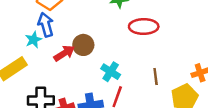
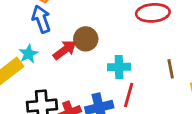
cyan star: (33, 40) -> (28, 54), moved
cyan cross: (111, 72) -> (119, 67), turned -30

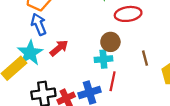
brown circle: (86, 39) -> (110, 42), moved
cyan star: (28, 54) -> (30, 53), size x1.6

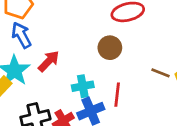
brown line: (145, 58) -> (160, 73), moved, turned -48
cyan cross: (103, 59) -> (83, 86), moved

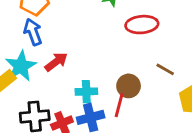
brown circle: (110, 48) -> (129, 86), moved
brown line: (160, 73) -> (165, 69), moved

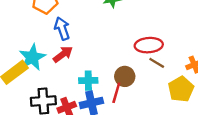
red ellipse: (142, 25) -> (149, 45), moved
blue arrow: (33, 32) -> (62, 28), moved

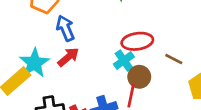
red ellipse: (149, 45) -> (137, 41), moved
cyan cross: (88, 81) -> (124, 61), moved, turned -30

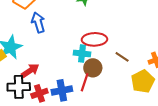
red arrow: (68, 57) -> (30, 71), moved
cyan cross: (124, 61) -> (82, 53), turned 35

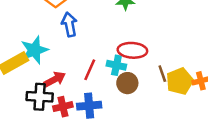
brown line: (122, 57) -> (162, 74), turned 32
yellow pentagon: (143, 81) -> (180, 81), moved
red line: (85, 82) -> (90, 70), moved

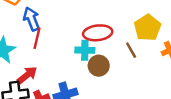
red line: (90, 70) -> (37, 38), moved
yellow pentagon: (180, 81) -> (147, 28), moved

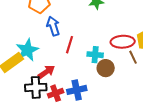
red ellipse: (98, 33) -> (123, 42), moved
red line: (37, 38) -> (69, 45), moved

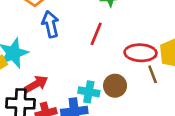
red line: (69, 45) -> (96, 34), moved
cyan cross: (95, 55) -> (89, 92), moved

